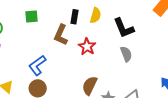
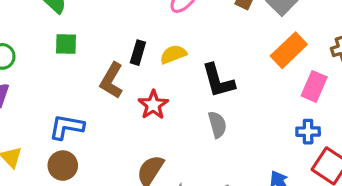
yellow semicircle: (96, 15) -> (173, 54), turned -133
blue L-shape: (37, 65) -> (66, 127), turned 40

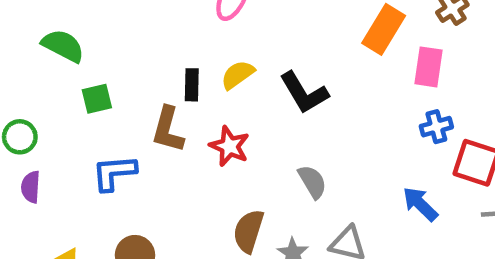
gray semicircle: (217, 125) -> (312, 182), moved
blue L-shape: (66, 127) -> (114, 173), moved

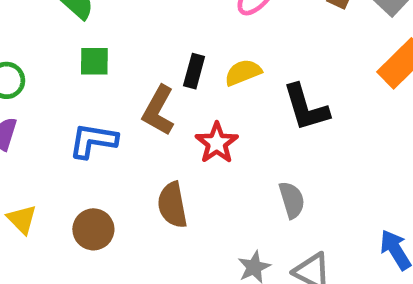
brown semicircle: (248, 231) -> (172, 205), moved, turned -42

